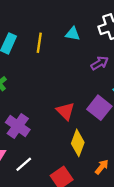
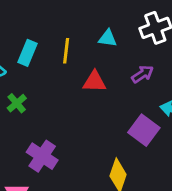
red triangle: (65, 111) -> (95, 82), moved, turned -42

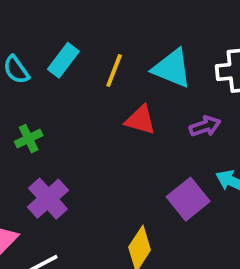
cyan triangle: (108, 38) -> (172, 68), size x1.6
green cross: (17, 103) -> (29, 139), moved

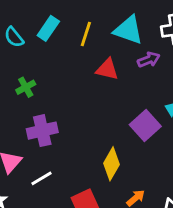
purple arrow: (205, 126) -> (149, 60), moved
purple cross: (48, 199) -> (42, 131), turned 32

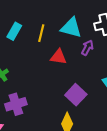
purple arrow: (149, 60) -> (87, 48), turned -35
purple square: (145, 125) -> (76, 95), moved

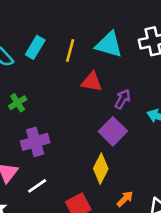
purple arrow: (87, 48) -> (122, 99), moved

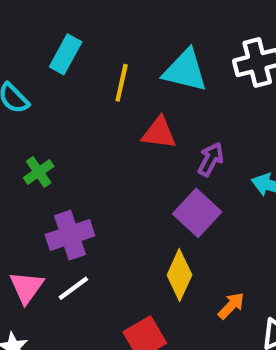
cyan rectangle: (35, 47) -> (66, 54), moved
white line: (37, 186) -> (73, 288), moved
orange arrow: (125, 199) -> (231, 306), moved

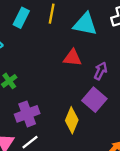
yellow line: (122, 83) -> (52, 14), moved
yellow diamond: (179, 275) -> (72, 120), moved

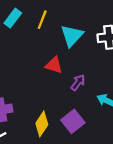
cyan triangle: (85, 24) -> (72, 36), turned 50
purple square: (94, 100) -> (73, 121), moved

